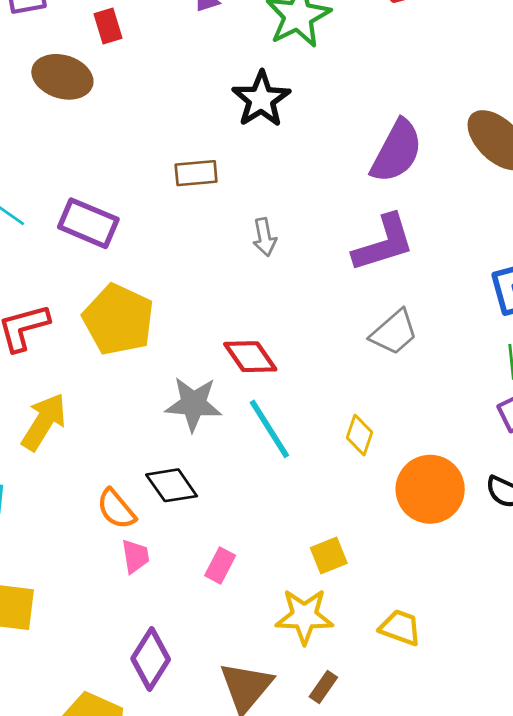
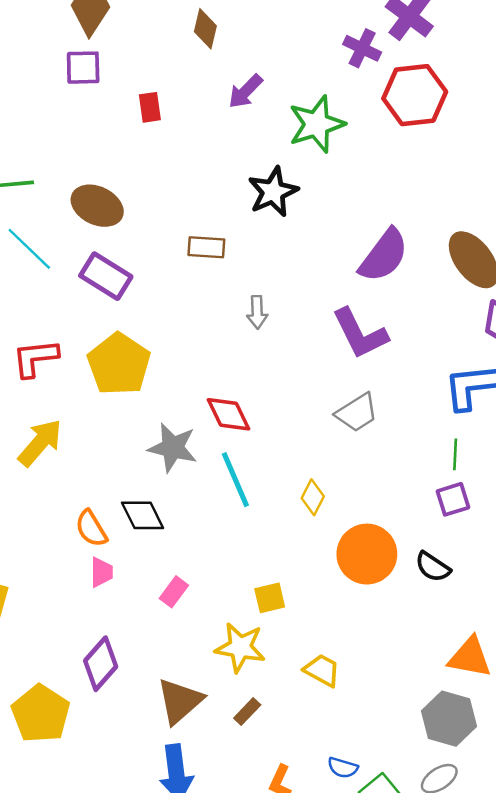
brown ellipse: (62, 77) -> (97, 206), moved
purple L-shape: (384, 243) -> (360, 334), turned 72

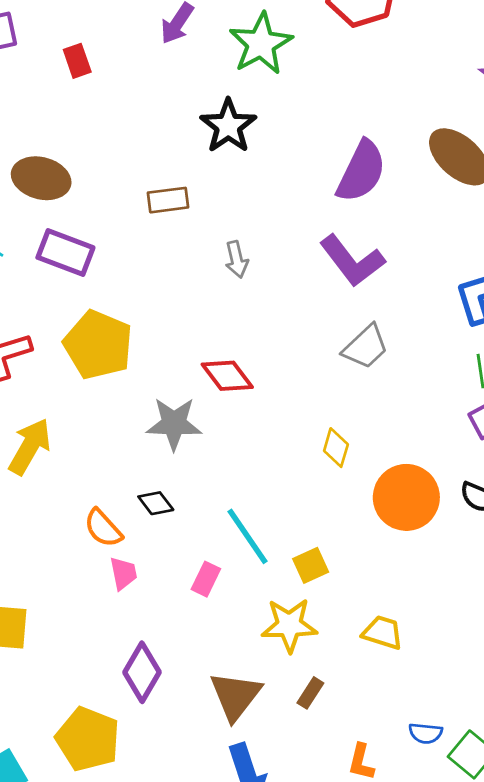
cyan line: (235, 480) -> (248, 536), moved
black diamond: (143, 515) -> (156, 503), size x0.7

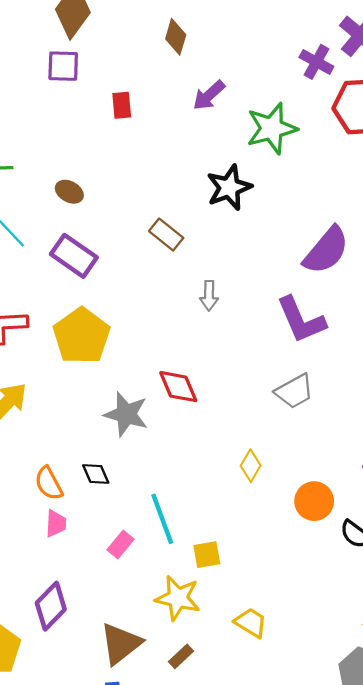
brown ellipse: (41, 178) -> (69, 192), size x0.6
brown rectangle: (168, 200) -> (166, 235), turned 32
orange circle: (406, 497) -> (314, 501), moved, size x0.7

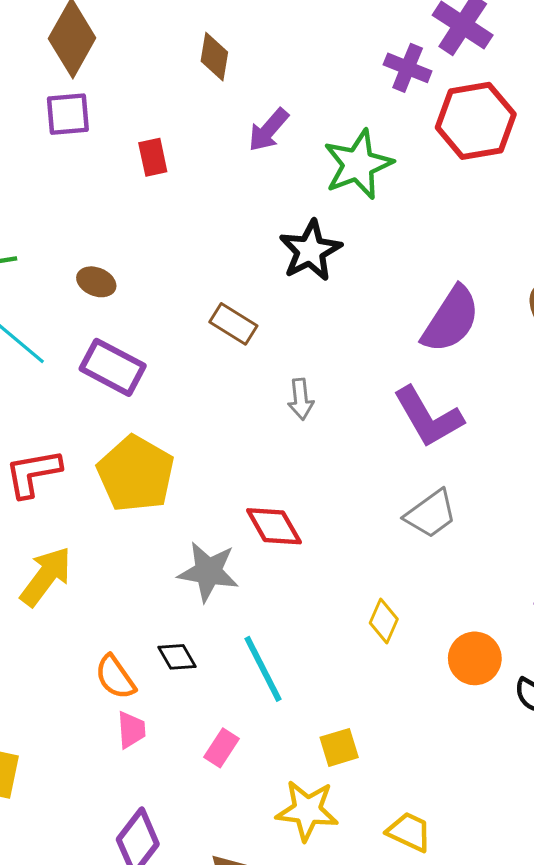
cyan line: (162, 519) -> (263, 669), moved

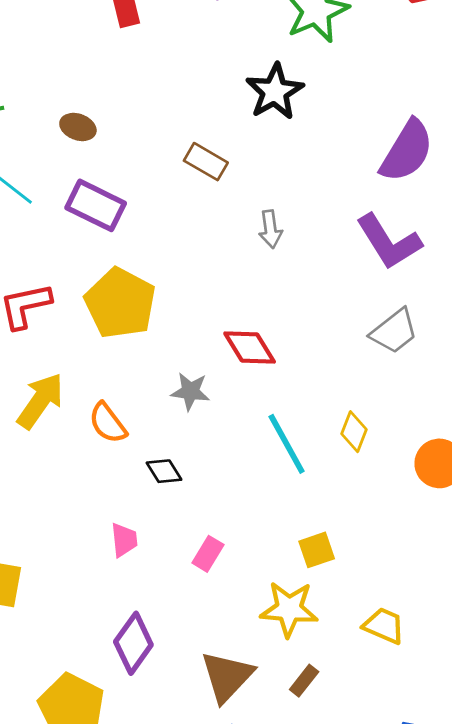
gray star: (208, 572) -> (190, 391), size x0.7
cyan line: (263, 669) -> (287, 444), moved
orange semicircle: (115, 677) -> (108, 423), moved

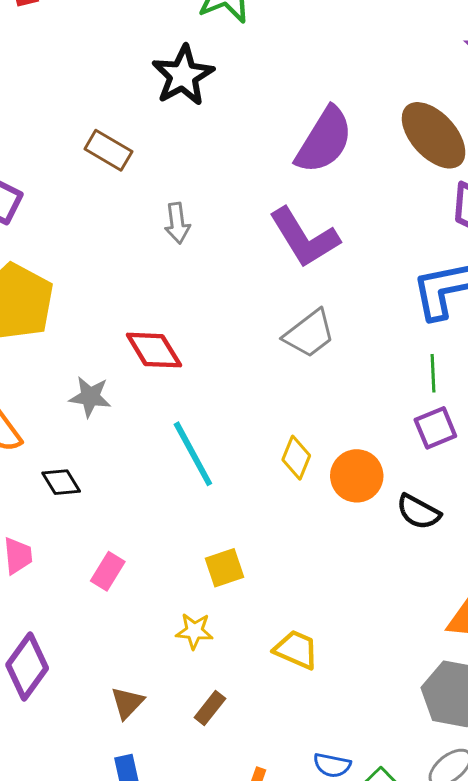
yellow diamond: (354, 432) -> (296, 458), moved
yellow star: (289, 609) -> (194, 631), size x0.6
brown triangle: (227, 676) -> (127, 703), size x0.6

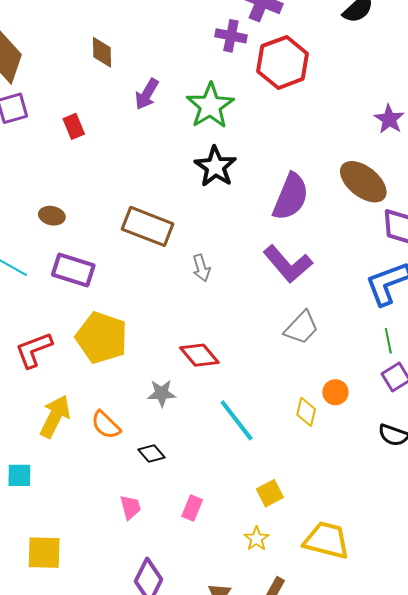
black star: (183, 76) -> (215, 167), moved
brown rectangle: (108, 150) -> (148, 226), size x1.6
orange circle: (357, 476) -> (335, 392), moved, size x0.7
yellow star: (194, 631) -> (256, 539), turned -30
yellow trapezoid: (296, 650) -> (326, 540), size x1.5

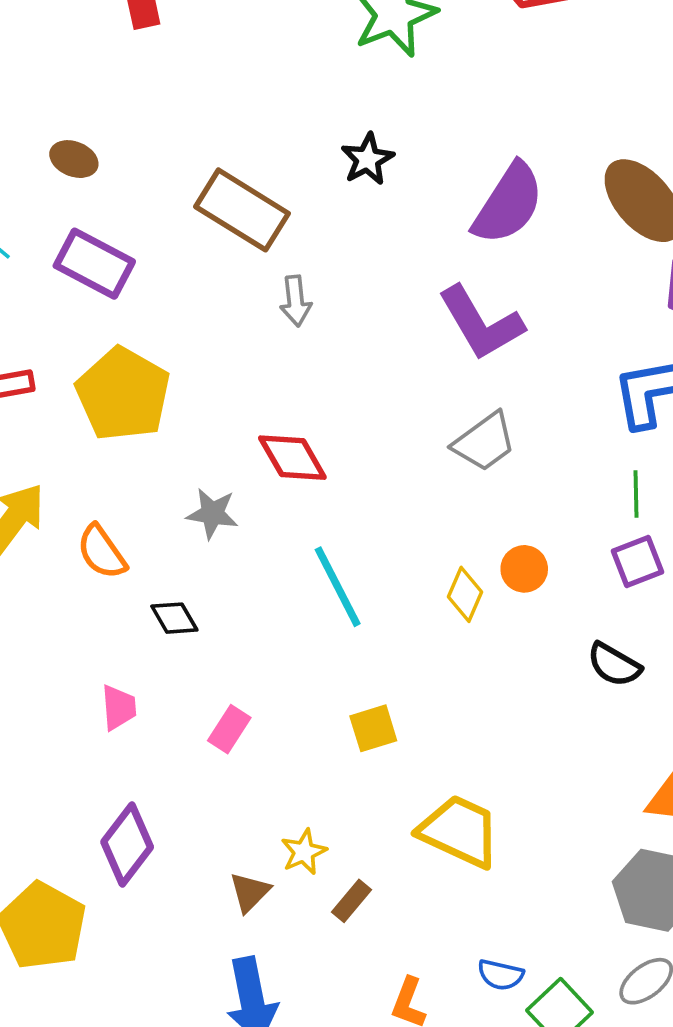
black star: (215, 167) -> (367, 159), moved, size x0.7
gray arrow: (201, 268) -> (296, 301), moved
yellow star: (256, 539) -> (304, 852), moved

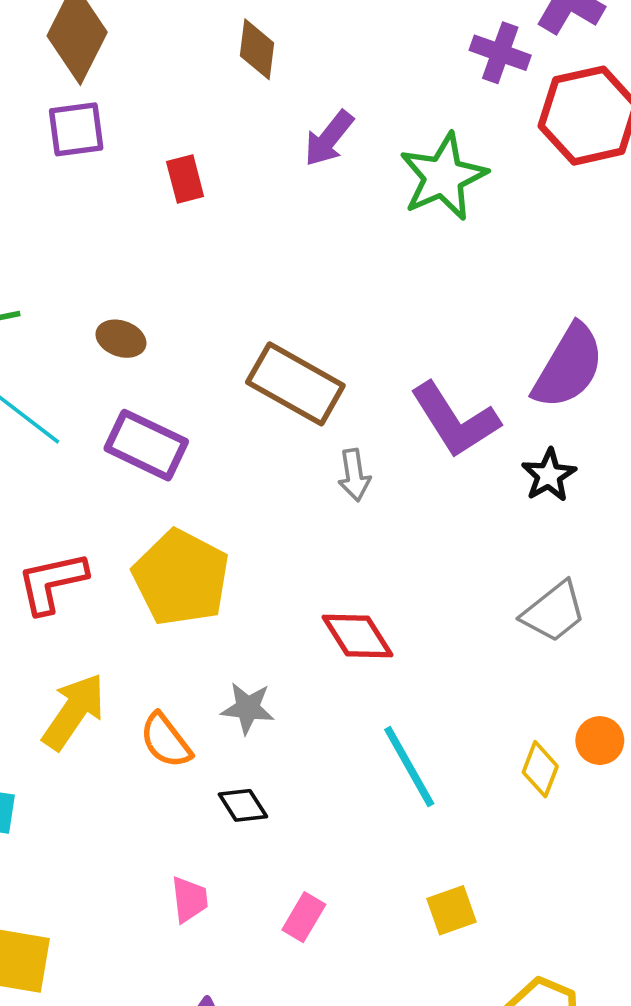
black star: (367, 159) -> (549, 475), moved
purple L-shape: (481, 323) -> (455, 420), moved
gray star: (212, 513) -> (248, 708), moved

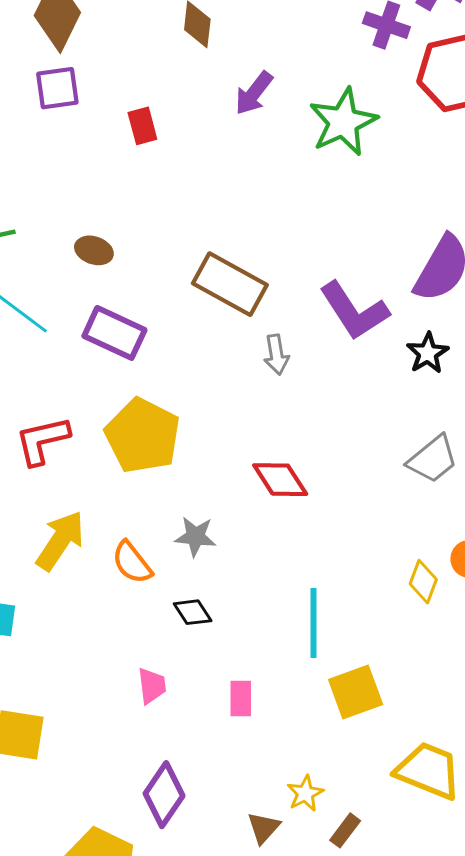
cyan line: (409, 767) -> (314, 623), moved, turned 30
yellow square: (452, 910) -> (356, 692), size x1.4
pink rectangle: (304, 917) -> (241, 699), turned -30

